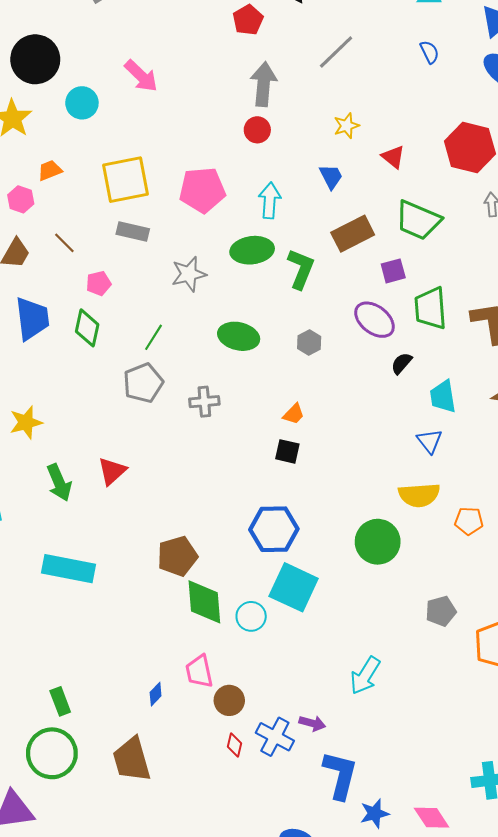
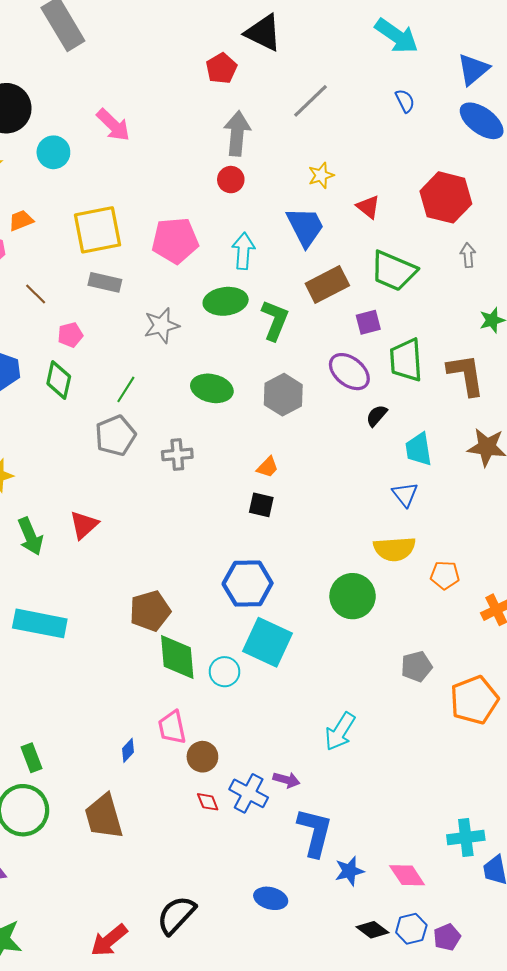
blue trapezoid: (331, 177) -> (305, 227), size x1.6
gray hexagon: (309, 343) -> (283, 395), size x1.6
red diamond: (234, 745) -> (208, 802), turned -35

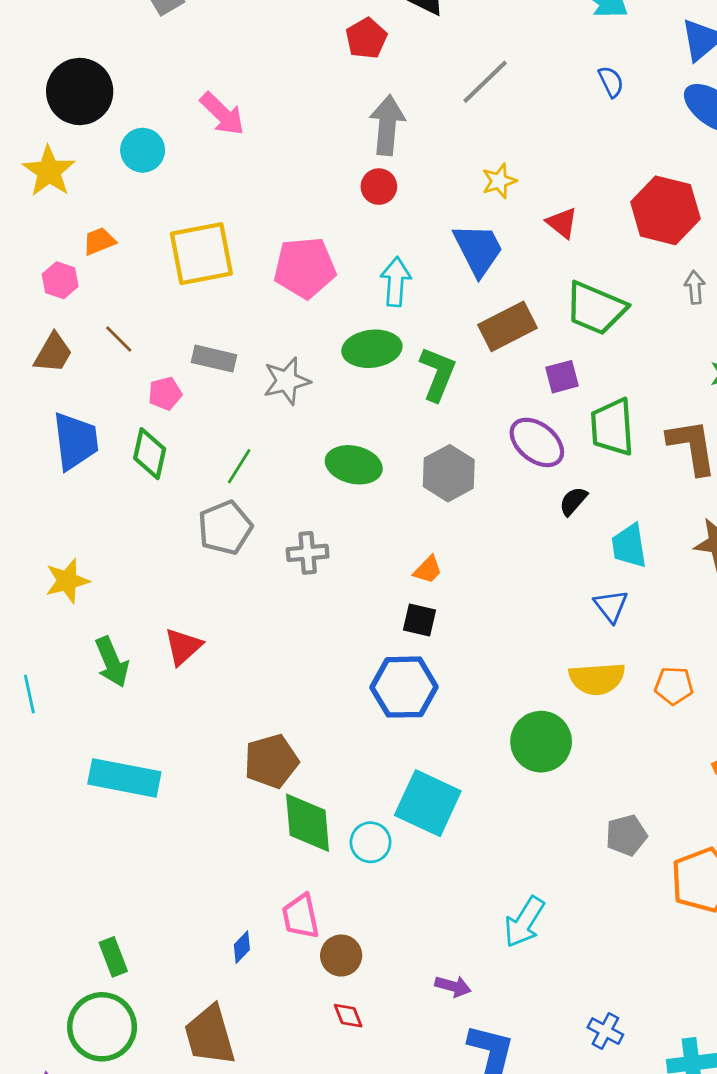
gray rectangle: (105, 282) -> (214, 359), moved
orange pentagon: (445, 575) -> (674, 686), moved
blue hexagon: (248, 584) -> (404, 687), moved
blue cross: (249, 793) -> (605, 1031), moved, size x0.7

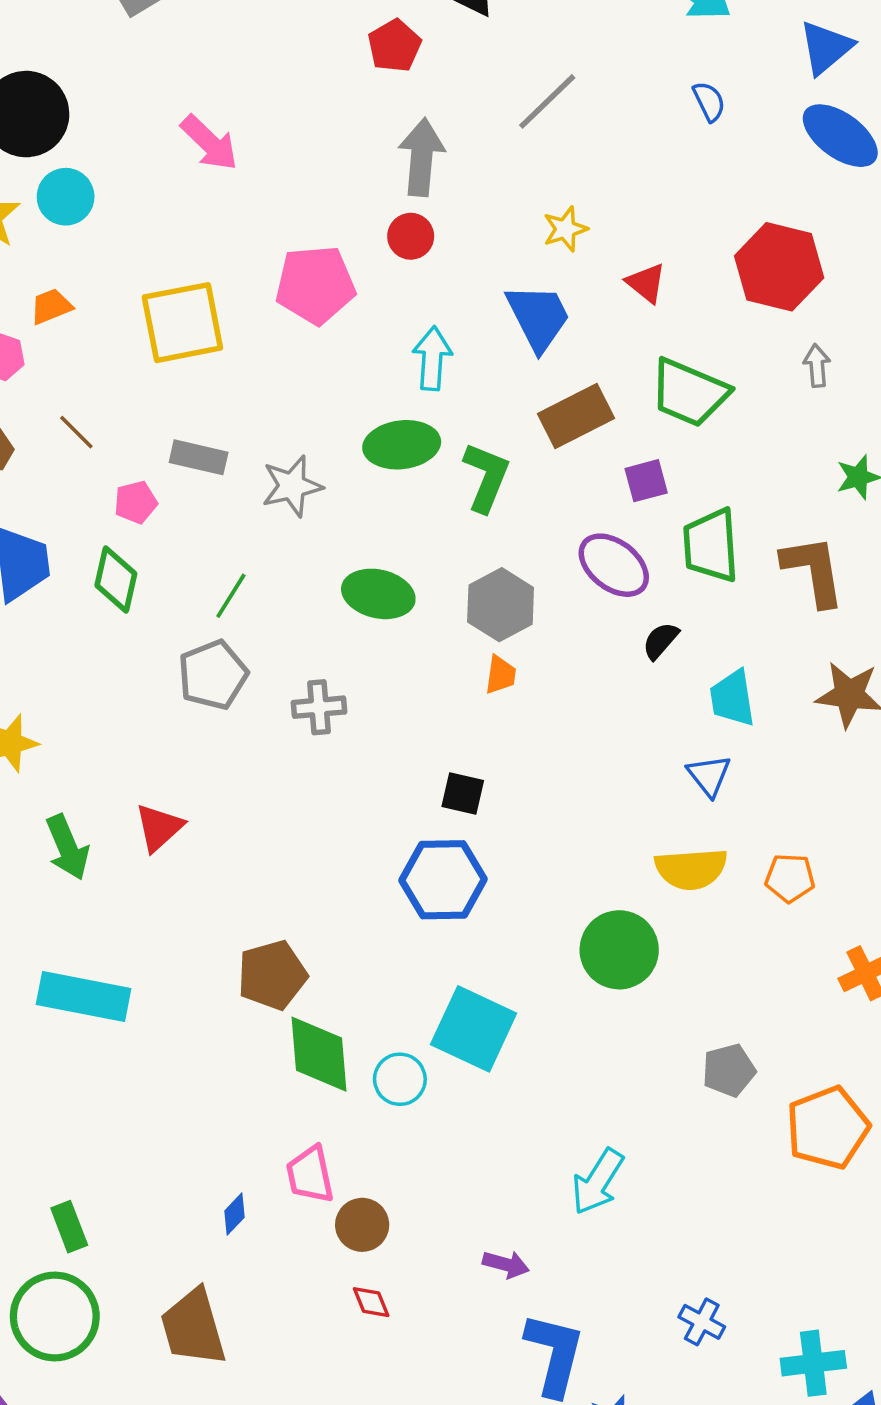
cyan circle: (143, 150) -> (66, 197), moved
pink pentagon: (305, 268) -> (315, 285), moved
orange trapezoid: (428, 570) -> (501, 675), moved, turned -36

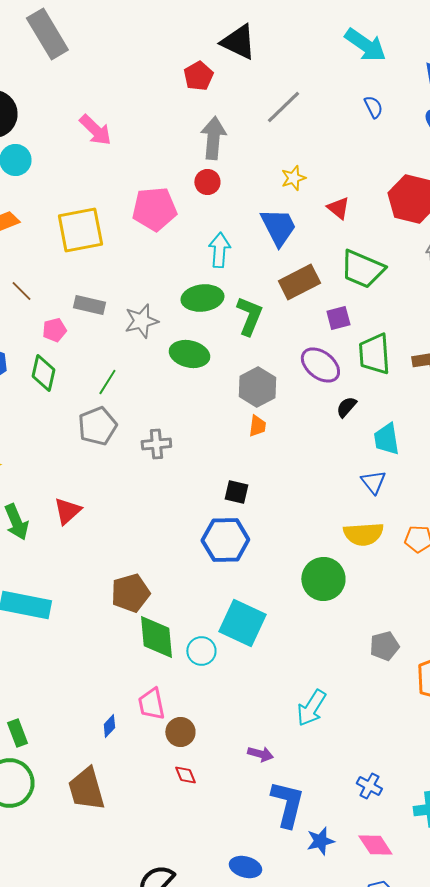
green ellipse: (378, 594) -> (189, 354), moved

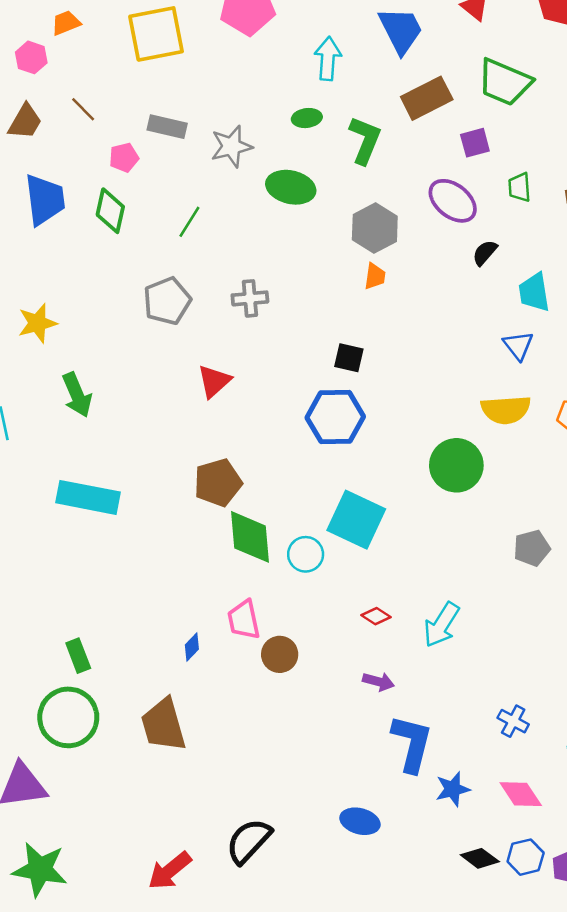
green ellipse: (202, 298) -> (307, 118), size x0.6
green trapezoid: (374, 354) -> (519, 187), size x0.6
gray pentagon: (97, 426) -> (167, 301), moved
red triangle: (67, 511) -> (214, 381), moved
red diamond: (185, 775) -> (376, 616), moved, turned -35

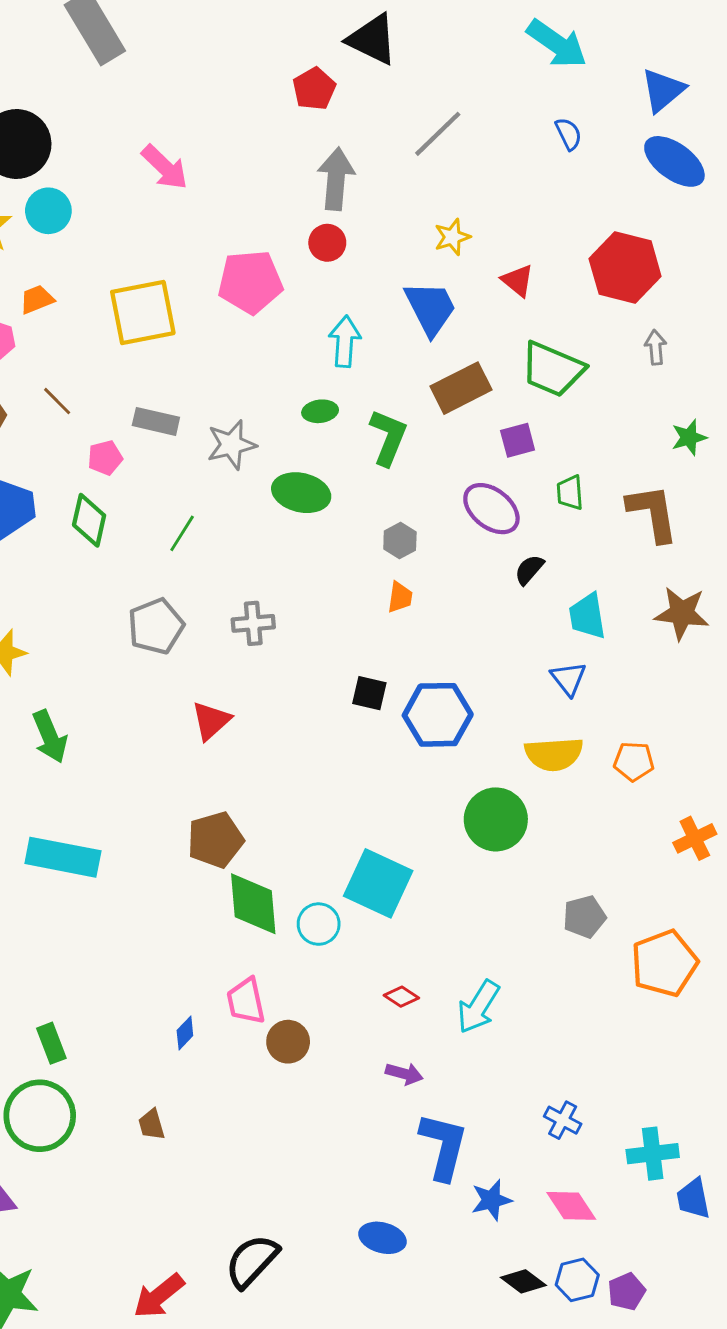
gray hexagon: (375, 228) -> (400, 541), size x0.6
blue hexagon: (335, 417) -> (438, 715), moved
brown trapezoid: (163, 725) -> (152, 1124), size x0.5

